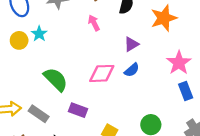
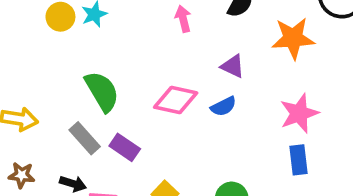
purple triangle: (131, 44) -> (233, 66), turned 42
gray rectangle: (39, 114) -> (85, 138), moved

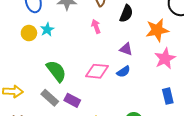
pink star: (299, 113) -> (165, 58), moved

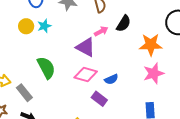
pink arrow: (96, 26) -> (101, 31), moved, turned 72
purple triangle: (126, 49) -> (86, 47), moved, size x1.5
gray rectangle: (50, 98) -> (24, 93), moved
purple rectangle: (72, 100) -> (99, 99), moved

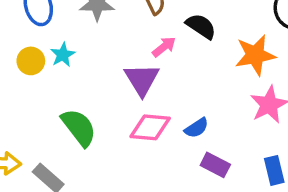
black semicircle: (124, 23) -> (201, 26), turned -78
purple triangle: (86, 47) -> (142, 79), turned 40
purple rectangle: (99, 99) -> (215, 165), moved

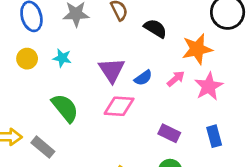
pink arrow: (164, 47) -> (176, 79), moved
cyan star: (63, 55) -> (62, 58), moved, turned -30
blue semicircle: (197, 128) -> (143, 78), moved

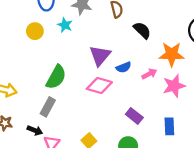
cyan star: (62, 58) -> (65, 25), moved
green semicircle: (65, 108) -> (56, 77), turned 55
gray rectangle: (43, 147) -> (48, 107), moved, turned 66

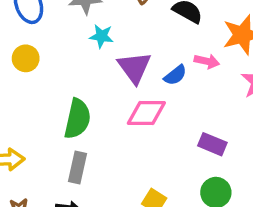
cyan star: (65, 25) -> (102, 36), moved
pink arrow: (149, 74) -> (207, 61), moved, turned 56

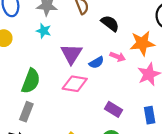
cyan star: (102, 36) -> (44, 31), moved

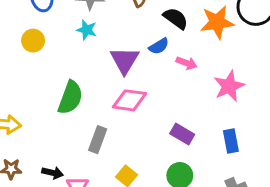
orange star: (142, 43) -> (217, 22), moved
blue semicircle: (96, 62) -> (159, 46), moved
gray rectangle: (26, 112) -> (98, 140), moved

